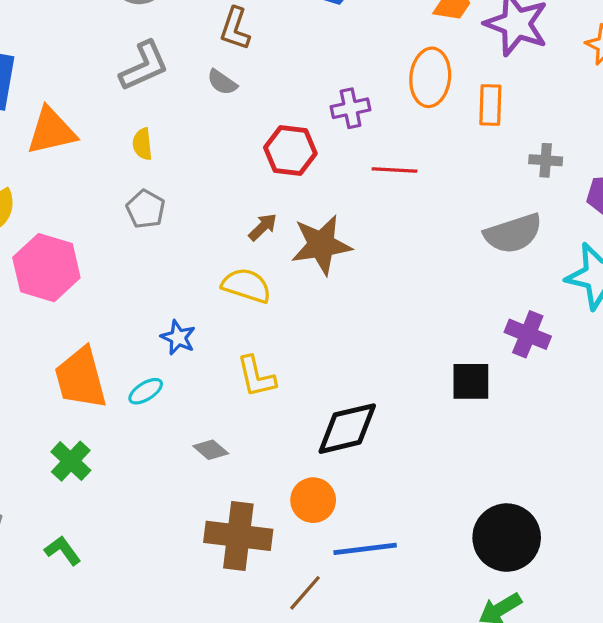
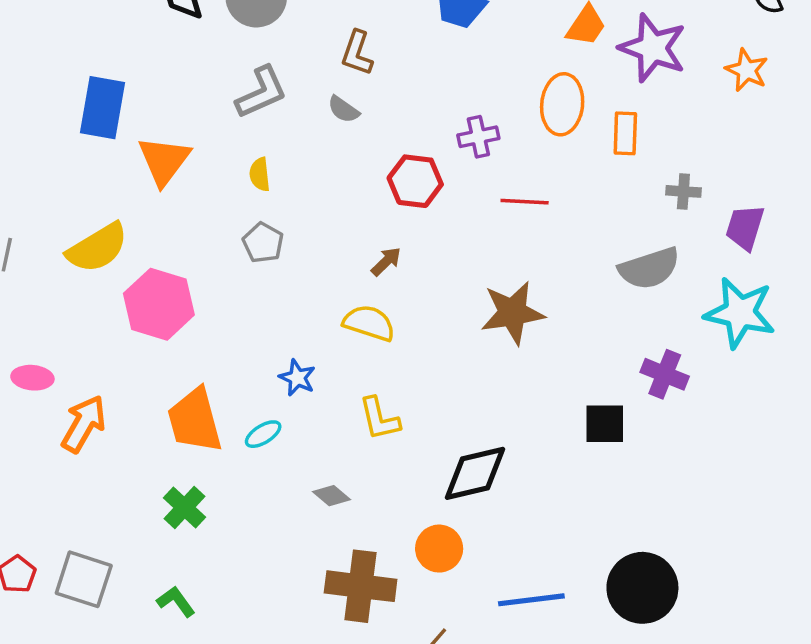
orange triangle: (51, 131) -> (164, 161), turned -40
brown star: (321, 245) -> (513, 313), moved
blue line: (365, 549) -> (531, 600), moved

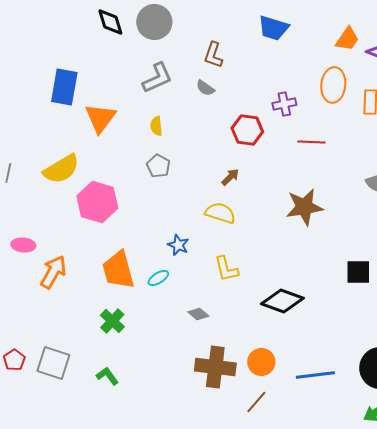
black diamond: (475, 473) -> (282, 301), turned 33
orange circle: (439, 549) -> (261, 362), moved

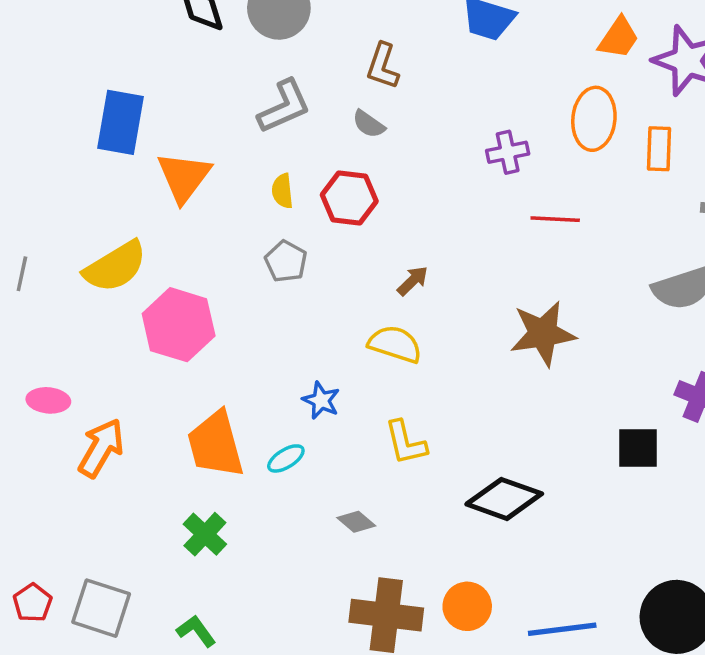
red hexagon: (247, 130) -> (349, 198), moved

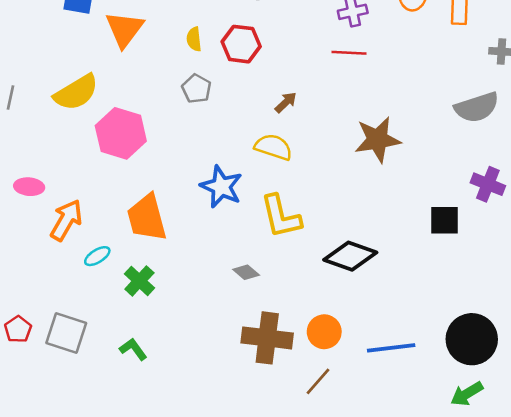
red line: (555, 219) -> (349, 53), moved
blue star: (321, 400) -> (221, 187), size x1.6
yellow L-shape: (406, 443) -> (281, 216), size x1.4
cyan ellipse: (286, 458) -> (97, 256), moved

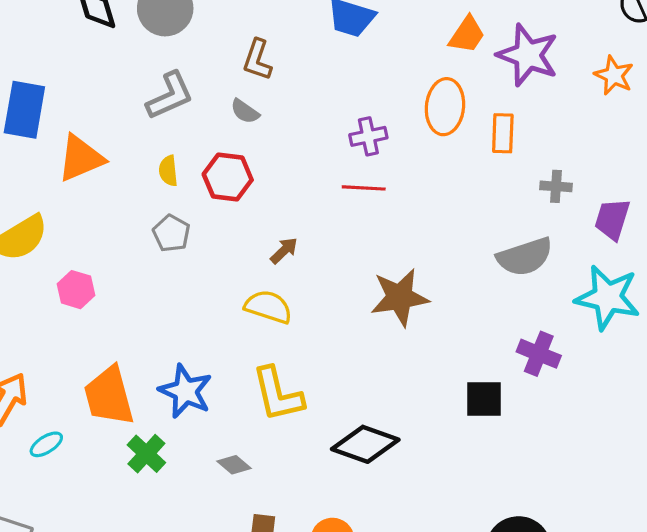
orange triangle: (125, 29) -> (81, 158), turned 30
pink hexagon: (121, 133) -> (76, 290), size x0.6
blue star: (221, 187) -> (185, 391), moved
green cross: (139, 281) -> (146, 454), moved

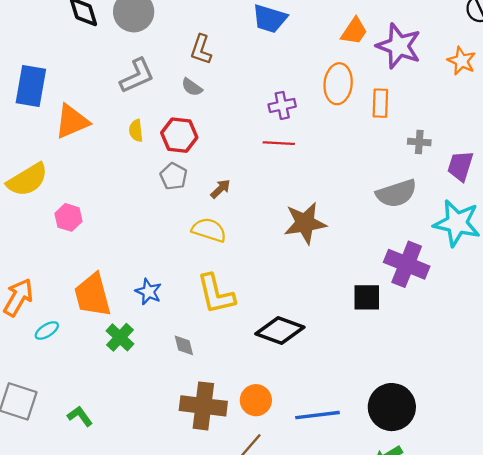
gray pentagon: (171, 233) -> (174, 176), moved
purple cross: (539, 354) -> (407, 264), size x1.4
blue star: (185, 391) -> (148, 292), size x0.7
gray diamond: (234, 465) -> (184, 345), turned 35

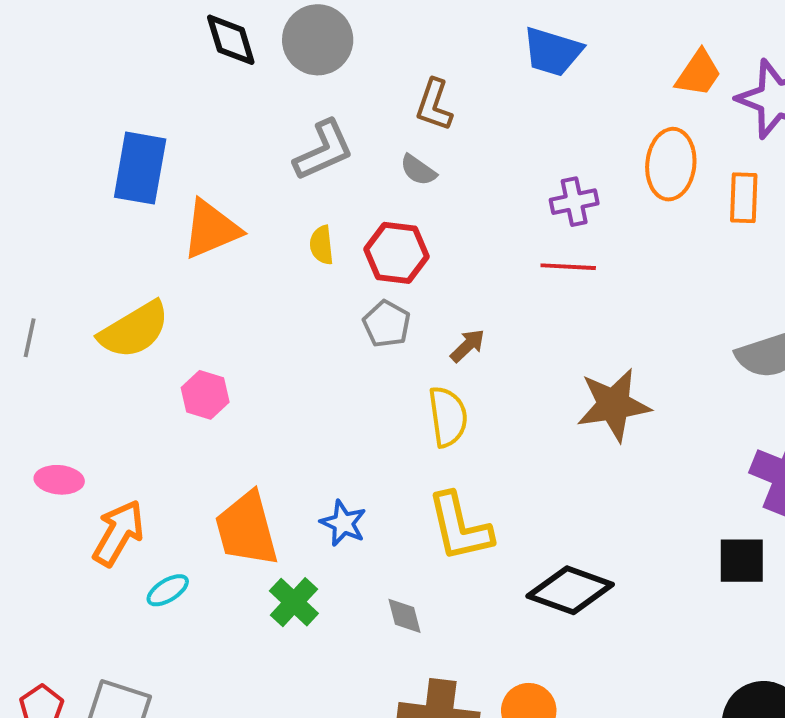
yellow semicircle: (209, 230) -> (448, 417), turned 64
black square: (367, 297) -> (742, 561), moved

